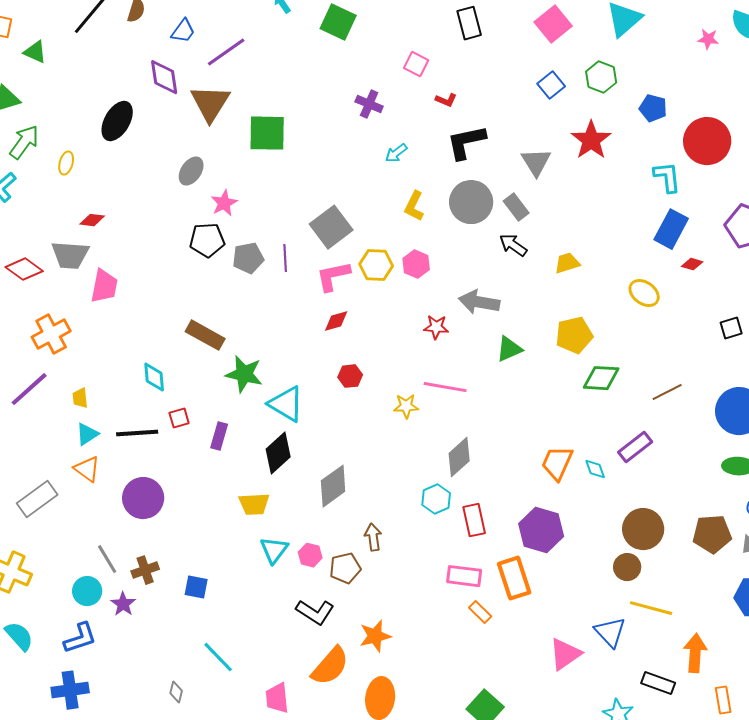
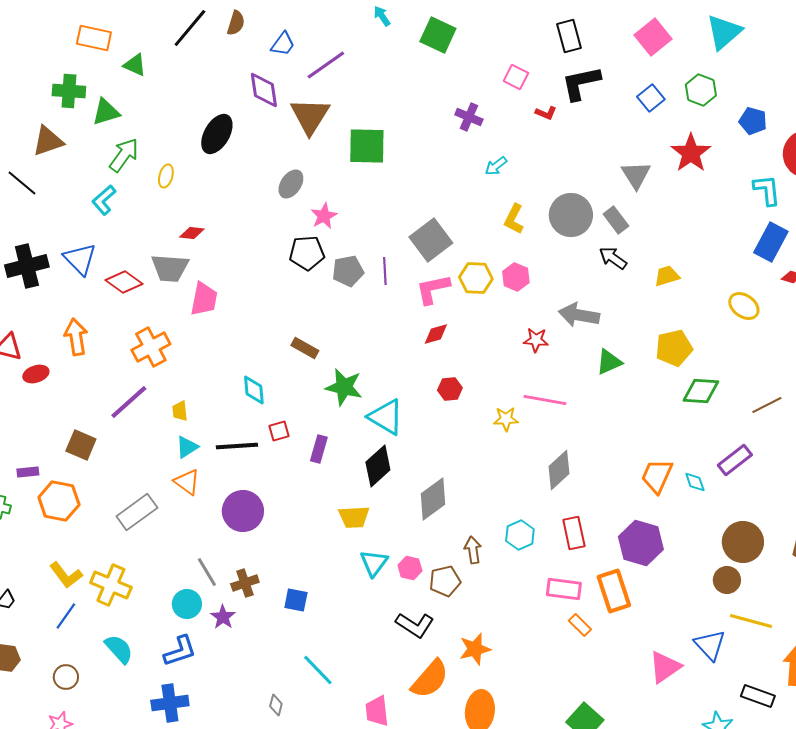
black L-shape: (466, 142) -> (581, 83), moved
brown rectangle: (205, 335) -> (305, 348), size x0.7
cyan hexagon: (436, 499) -> (520, 535), moved

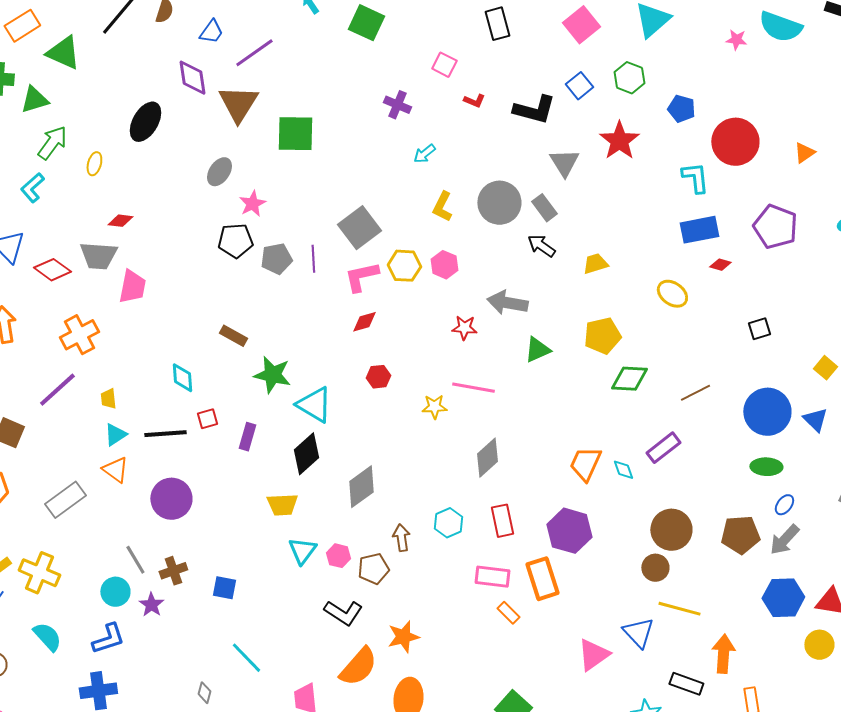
orange rectangle: (94, 38) -> (22, 26), turned -44
green triangle: (135, 65) -> (63, 53), size x1.5
black L-shape: (581, 83) -> (534, 110), moved, turned -153
blue rectangle: (771, 242) -> (699, 230), turned 51

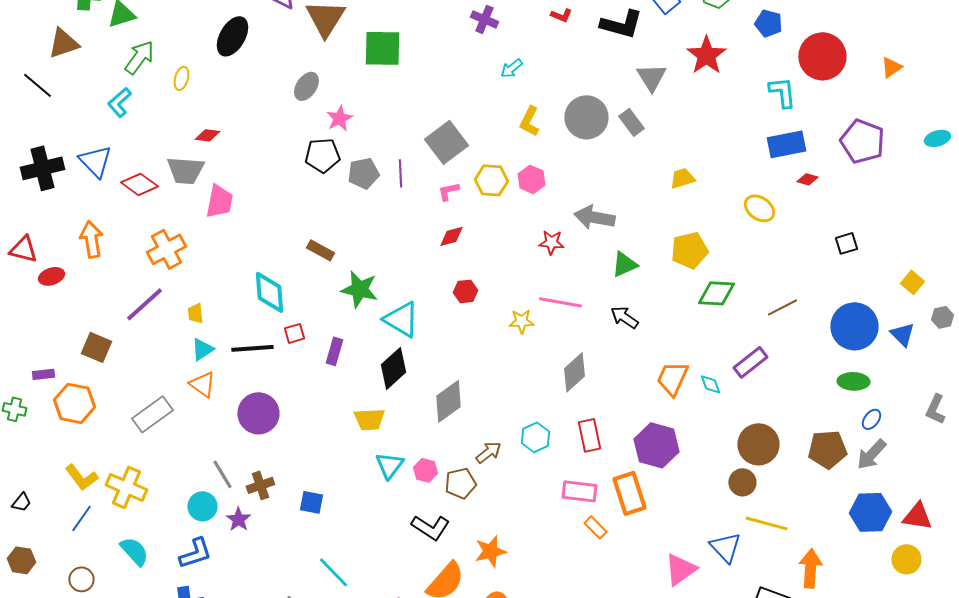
black arrow: (541, 246) -> (624, 317), moved
pink L-shape: (361, 277) -> (448, 191), size x0.6
cyan diamond: (182, 378) -> (269, 292), size x1.4
brown arrow: (401, 538) -> (488, 452), turned 60

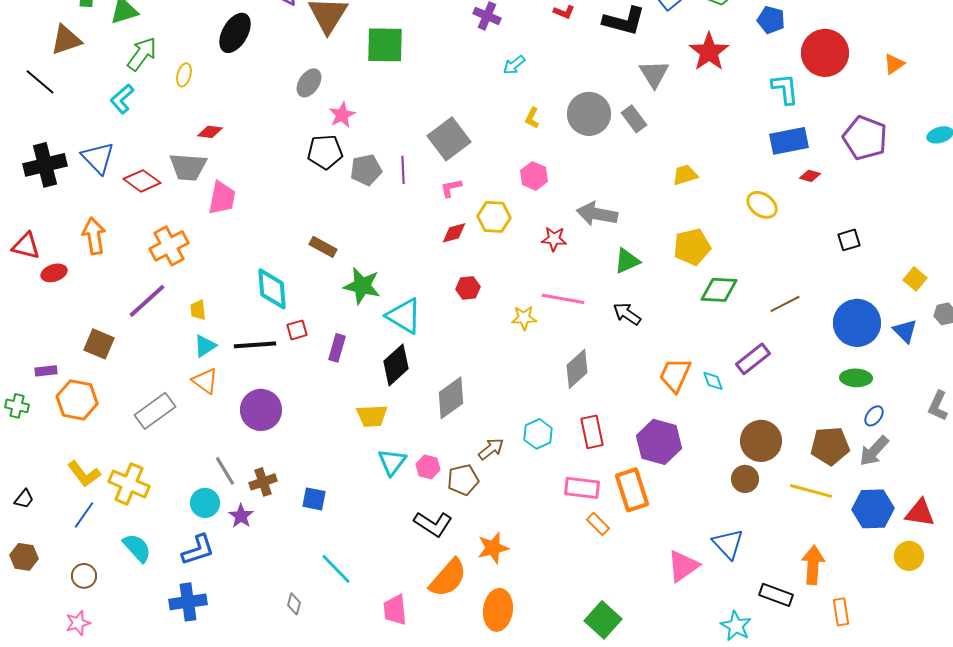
yellow L-shape: (529, 121) -> (532, 118), size x0.7
yellow hexagon: (491, 180) -> (494, 217), moved
yellow line: (766, 523) -> (811, 491), moved

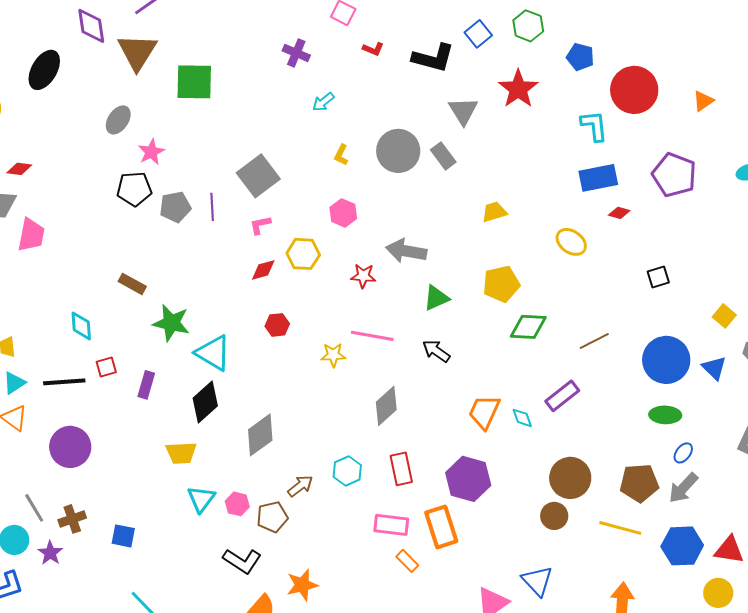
cyan diamond: (272, 289) -> (81, 326), size x0.7

